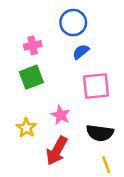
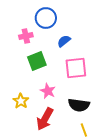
blue circle: (73, 23) -> (46, 18), moved
green square: (31, 77) -> (37, 61), moved

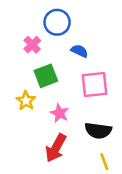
pink cross: (26, 36) -> (32, 45), turned -32
blue semicircle: (64, 41) -> (79, 51), turned 64
yellow star: (21, 101) -> (26, 101), moved

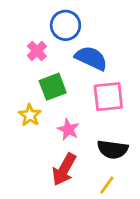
blue semicircle: (79, 51) -> (91, 58), size x1.6
yellow line: (104, 162) -> (107, 185), moved, turned 56

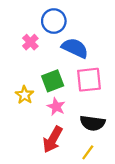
green square: (53, 87) -> (53, 81), moved

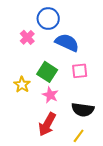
pink square: (89, 80) -> (80, 71), size x0.7
green square: (53, 81) -> (47, 72), turned -36

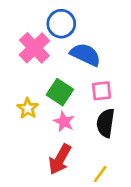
pink cross: (27, 37) -> (34, 48), size x1.6
black semicircle: (83, 110) -> (106, 123), moved, turned 90

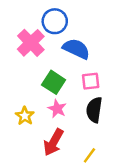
yellow star: (28, 108) -> (25, 116), moved

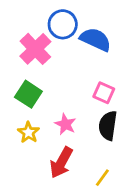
blue semicircle: (76, 49) -> (96, 39), moved
pink square: (91, 81) -> (104, 93), turned 30
green square: (54, 82) -> (28, 94), moved

